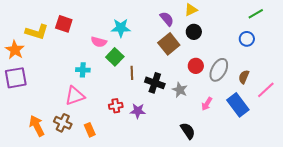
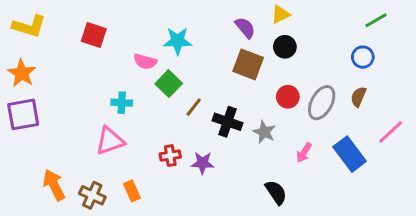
yellow L-shape: (37, 32) -> (29, 26), moved
brown square: (169, 44) -> (248, 64), turned -30
brown line: (132, 73) -> (194, 107), turned 40
brown semicircle: (244, 77) -> (358, 97), moved
brown cross: (63, 123) -> (92, 195), moved

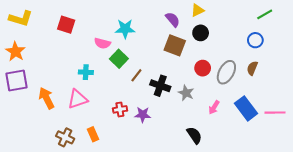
pink line: (391, 132) -> (275, 113), moved, turned 42
orange arrow: (54, 185) -> (47, 98), moved

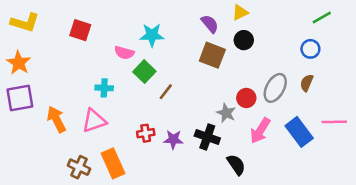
red circle: (203, 68) -> (246, 98), moved
black cross: (160, 86) -> (207, 137), moved
pink arrow: (214, 107) -> (260, 131), size x1.5
pink line: (275, 113) -> (334, 122), moved
orange rectangle: (93, 134) -> (113, 163), size x1.6

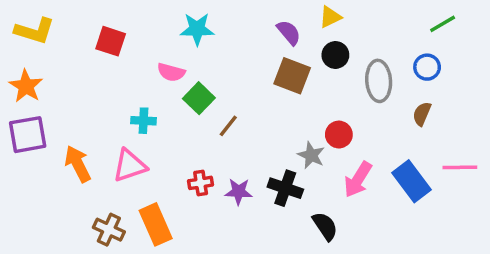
cyan star: (152, 35) -> (197, 29), moved
gray ellipse: (275, 88) -> (379, 81), moved, turned -32

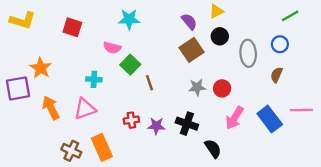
brown square: (292, 76) -> (191, 50), turned 35
orange star: (26, 86) -> (41, 68), moved
brown line: (228, 126) -> (149, 83), turned -56
gray star: (311, 155) -> (197, 87), moved, turned -30

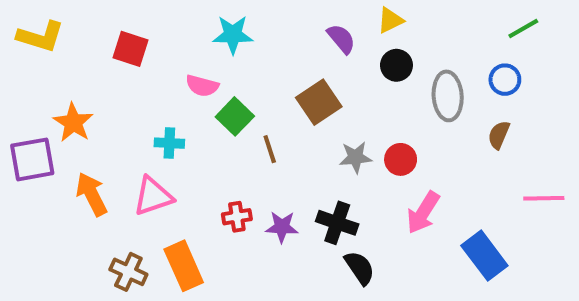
brown square: (191, 50) -> (319, 102), moved
blue rectangle: (270, 119) -> (484, 256), moved
black semicircle: (213, 149) -> (360, 268), moved

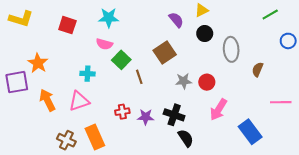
cyan star: (233, 35) -> (109, 18), moved
blue circle: (505, 80) -> (288, 41), moved

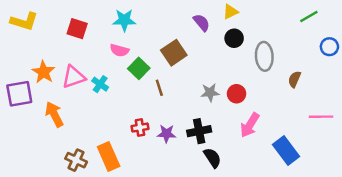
brown square: (165, 53) -> (174, 53), moved
cyan cross: (88, 74) -> (100, 84), turned 32
pink triangle: (79, 101) -> (74, 77), moved
black cross: (174, 115) -> (199, 131), turned -30

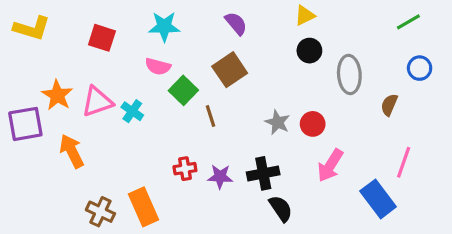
purple semicircle: (202, 23) -> (236, 23), moved
blue circle: (329, 47) -> (420, 68), moved
gray star: (210, 93) -> (278, 122), turned 30
pink line: (321, 117) -> (404, 162), moved, turned -70

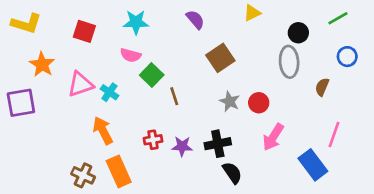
black circle: (309, 51) -> (298, 33), moved
brown square: (230, 70) -> (220, 58), moved
orange star: (57, 95) -> (42, 64), moved
orange arrow: (72, 151) -> (103, 130), moved

